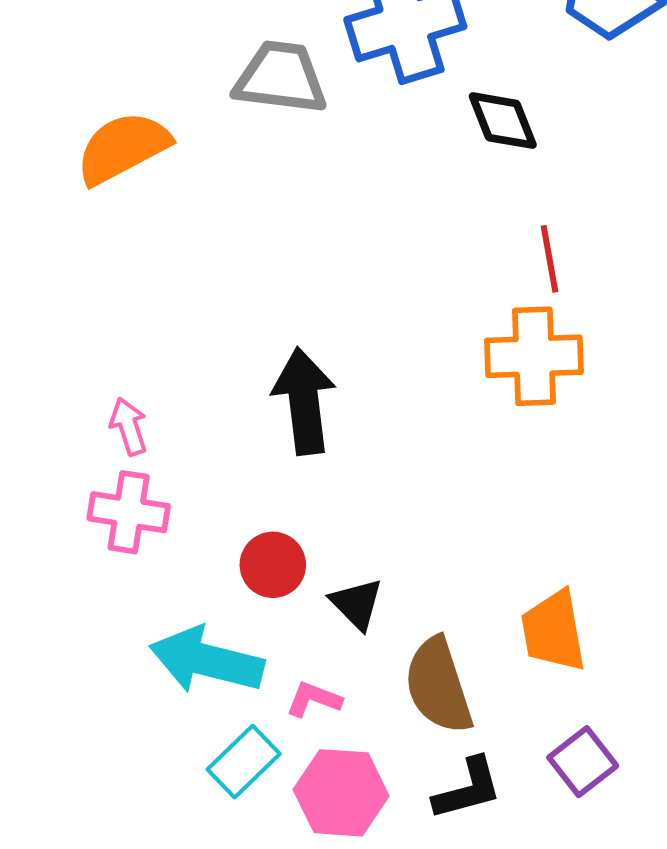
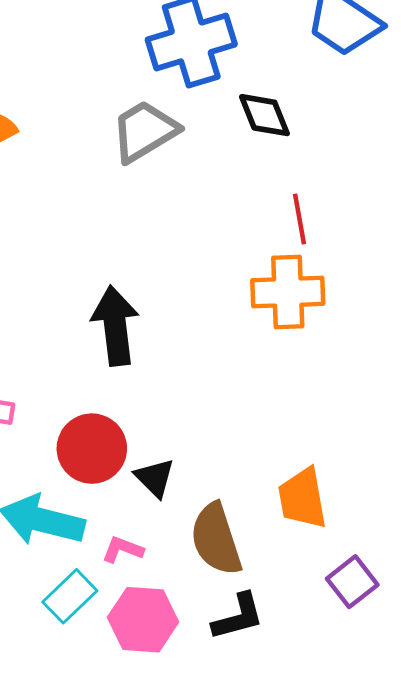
gray trapezoid: (281, 78) -> (144, 131), moved, turned -38
red circle: (273, 565) -> (92, 449), size x1.4
purple square: (583, 762) -> (352, 582), moved

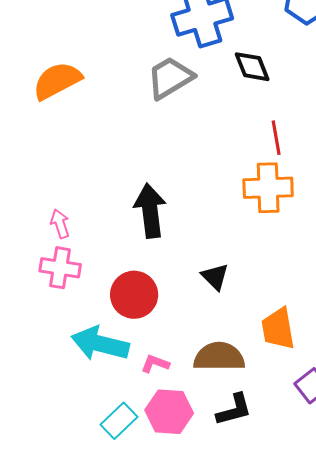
black triangle: (155, 478) -> (215, 277), moved
brown semicircle: (216, 539) -> (219, 357), turned 108
cyan rectangle: (70, 596) -> (119, 421), moved

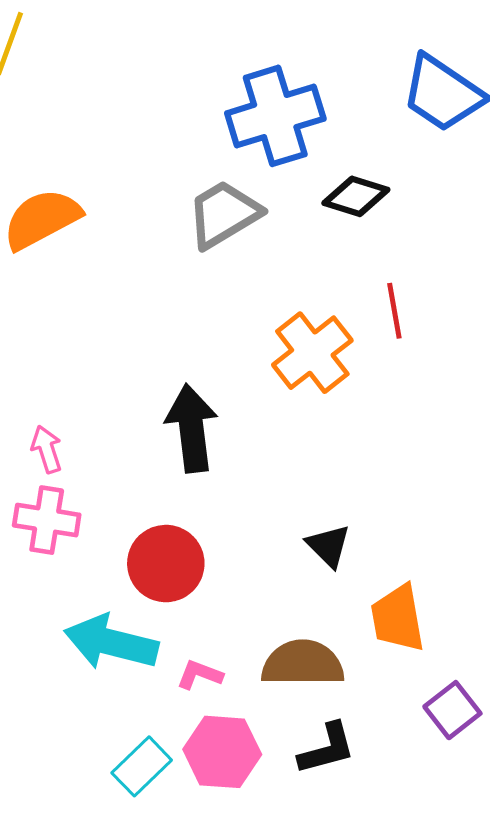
black diamond: (252, 67) -> (356, 196), turned -51
orange cross: (268, 188) -> (312, 353), moved, turned -36
black triangle: (215, 277) -> (328, 546), moved

